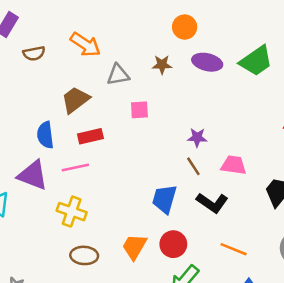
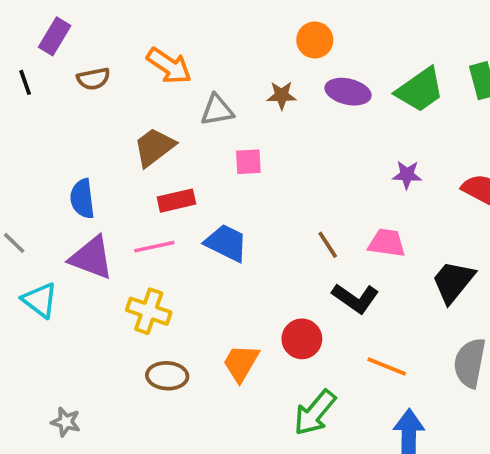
blue semicircle: (45, 135) -> (82, 199), moved
purple star: (197, 137) -> (407, 175), moved
blue trapezoid: (165, 199) -> (226, 243), moved, turned 100
red circle: (173, 244) -> (302, 339), moved

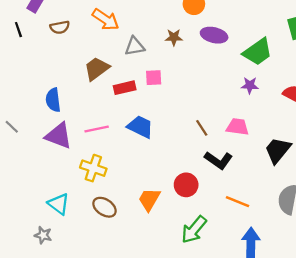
green trapezoid: (420, 90) -> (258, 52), moved
red rectangle: (176, 201) -> (125, 88), moved
cyan triangle: (40, 300) -> (59, 204), moved
brown ellipse: (167, 376) -> (105, 207), turned 30

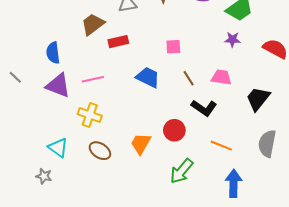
pink square: (154, 78) -> (173, 47), moved
blue trapezoid: (140, 127) -> (148, 77), moved

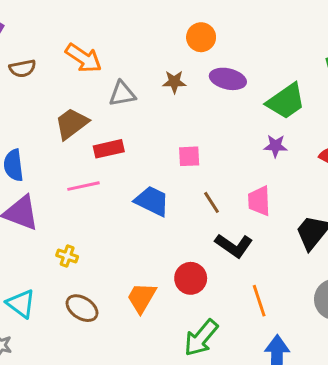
pink trapezoid: (221, 77) -> (259, 201), turned -100
pink line: (93, 79) -> (83, 186), moved
yellow cross: (90, 115) -> (67, 256), size x0.6
orange line: (221, 146) -> (259, 301), turned 50

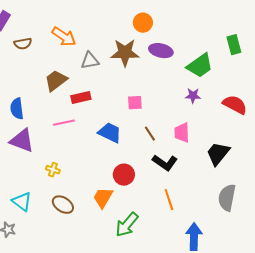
brown star: (174, 82) -> (125, 53), size x1.8
red circle: (191, 278) -> (124, 175), moved
orange line: (259, 301) -> (169, 200), moved
green arrow: (201, 338) -> (127, 225), moved

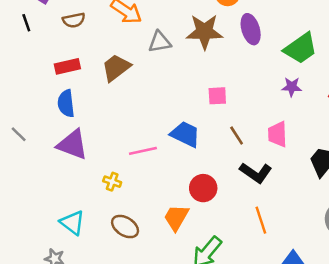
purple ellipse: (161, 51) -> (251, 29), turned 60
red rectangle: (81, 98) -> (67, 66), moved
pink line: (64, 123) -> (143, 151), moved

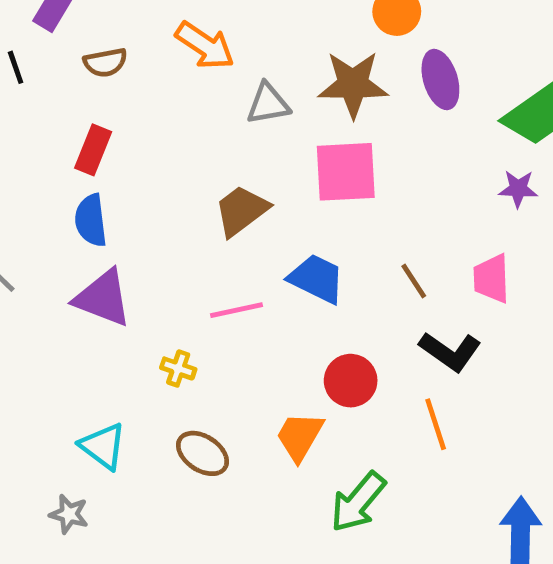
red rectangle: (67, 66) -> (93, 150), turned -55
brown trapezoid: (116, 68) -> (241, 211), moved
pink square: (217, 96) -> (346, 172), moved, size x1.8
orange line: (261, 220) -> (436, 424), moved

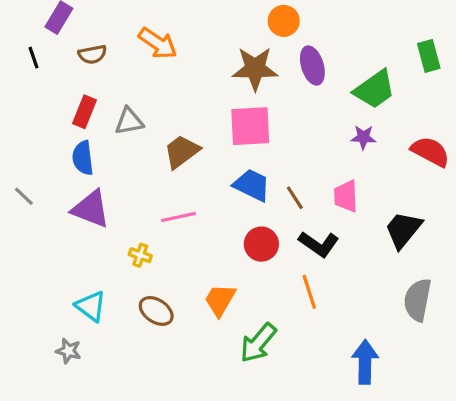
gray triangle: (268, 104) -> (129, 121), moved
blue trapezoid: (317, 279) -> (252, 185), moved
red circle: (351, 381) -> (261, 244), moved

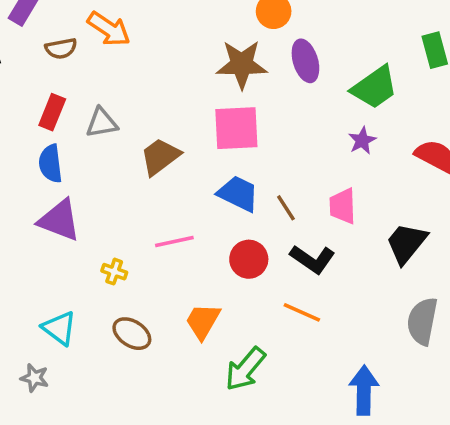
orange arrow: (158, 43) -> (109, 29), moved
purple star: (363, 137) -> (362, 141), turned -30
pink line: (178, 217) -> (174, 241), moved
orange line: (309, 292) -> (302, 312), turned -48

